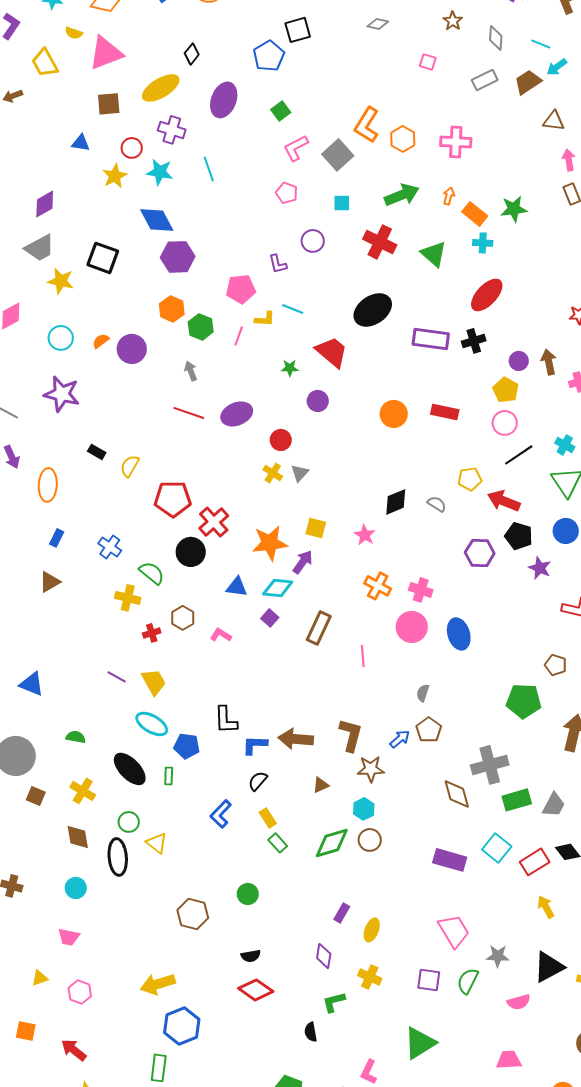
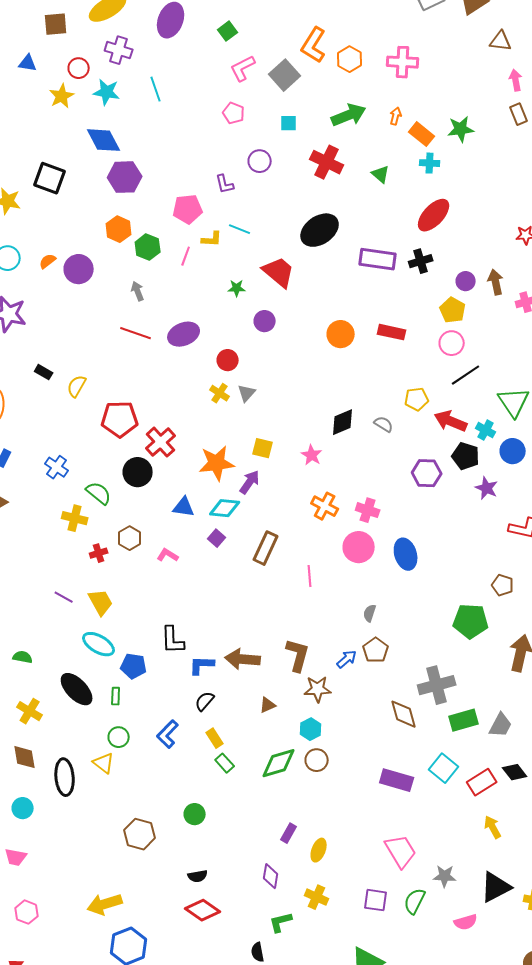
green triangle: (434, 254) -> (381, 174), size x0.7
cyan cross: (565, 445) -> (486, 430), moved
green circle: (129, 822) -> (119, 737), moved

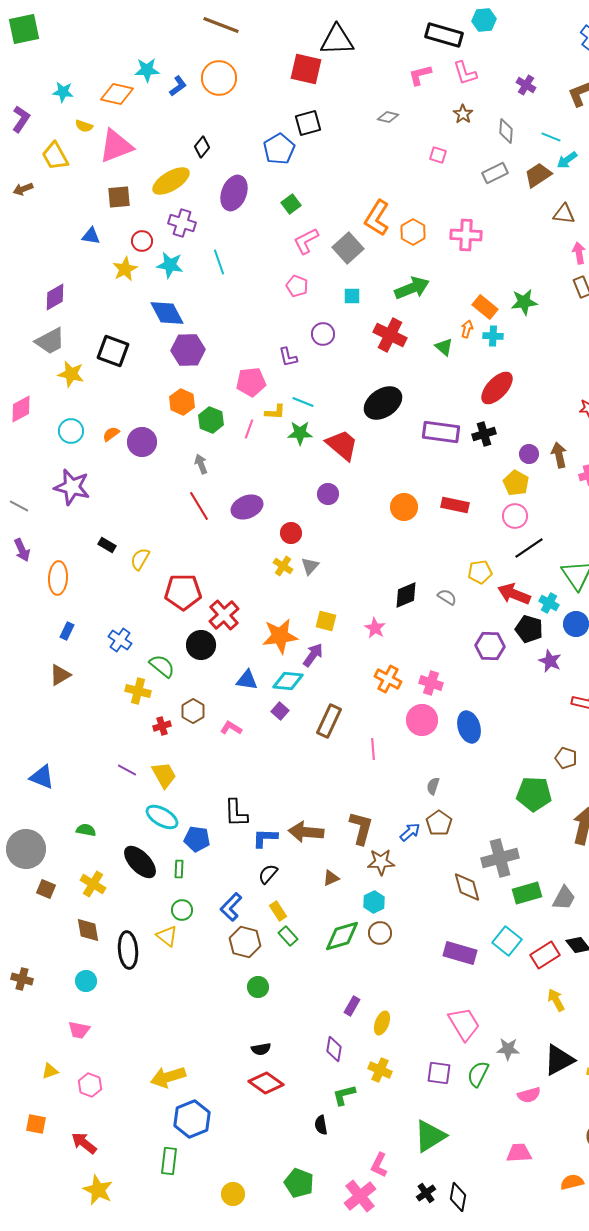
orange arrow: (396, 116) -> (467, 329), moved
green star: (237, 288) -> (300, 433), moved, size x1.4
red line: (136, 333) -> (199, 506), turned 40
brown hexagon: (140, 834) -> (245, 942), moved

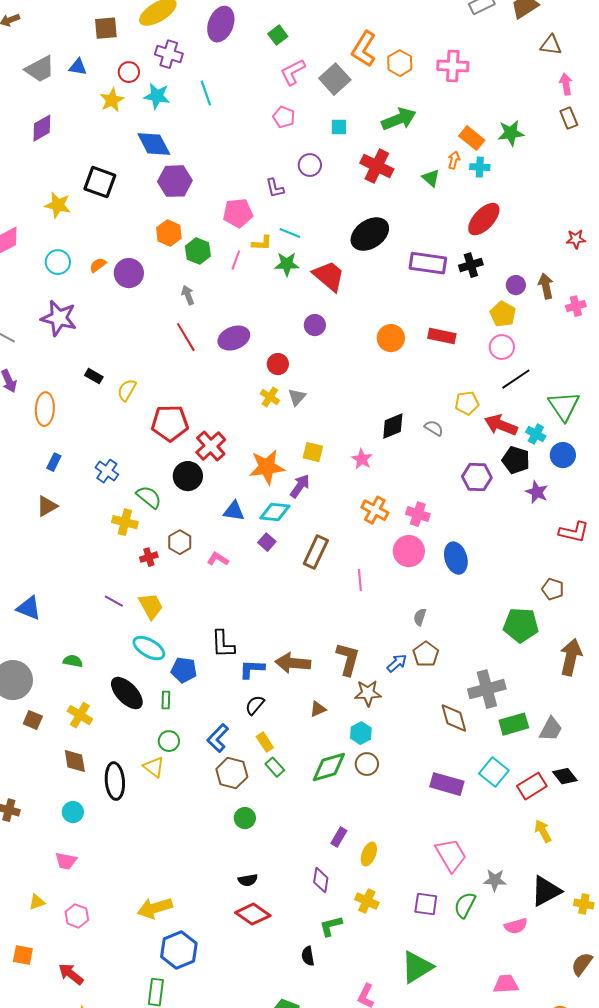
gray trapezoid: (50, 341) -> (40, 69), moved

